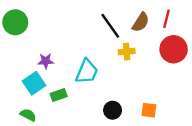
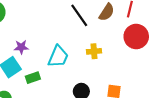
yellow cross: (127, 52) -> (94, 51), moved

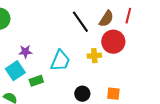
red circle: (136, 37) -> (113, 42), moved

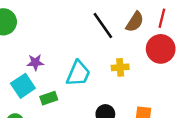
red circle: (113, 42) -> (161, 49), moved

